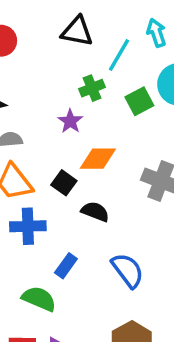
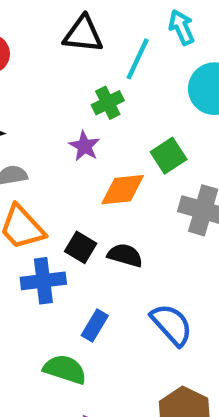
green square: (139, 101) -> (169, 156), moved
black square: (64, 183) -> (81, 247), moved

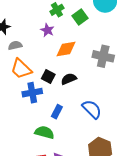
green square: (169, 156) -> (80, 17), moved
black semicircle: (125, 255) -> (69, 79), turned -35

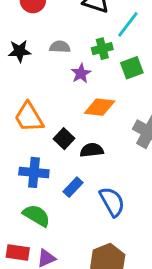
gray semicircle: (15, 45) -> (60, 47), moved
blue cross: (32, 93) -> (34, 172), moved
blue rectangle: (57, 112) -> (73, 187), moved

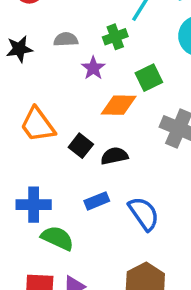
green square: (132, 68) -> (149, 78), moved
blue cross: (34, 172) -> (34, 205), moved
blue rectangle: (73, 187) -> (97, 201), turned 30

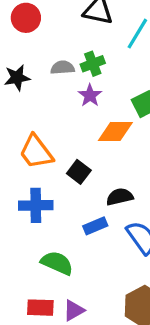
green cross: (115, 37) -> (93, 64), moved
black semicircle: (114, 156) -> (120, 197), moved
blue cross: (34, 205) -> (36, 205), moved

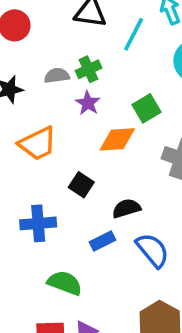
orange trapezoid: (36, 152) -> (38, 144), moved, turned -75

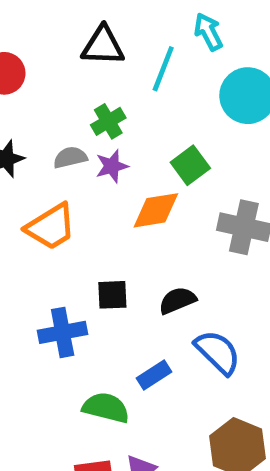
gray semicircle: (57, 76) -> (70, 157), moved
purple star: (88, 103) -> (112, 166), turned 30
black square: (81, 185) -> (112, 295), moved, turned -30
blue rectangle: (103, 241) -> (154, 375), moved

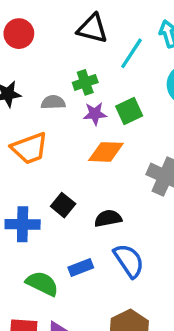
green square: (190, 165) -> (129, 111), moved
purple star: (112, 166) -> (95, 114), moved
black square: (112, 295) -> (63, 205), turned 30

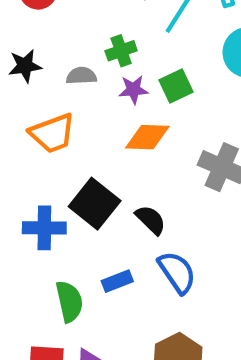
black square: (63, 205) -> (95, 204), size x1.6
black semicircle: (108, 218) -> (151, 220), turned 56
green semicircle: (42, 284) -> (69, 301), turned 52

